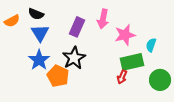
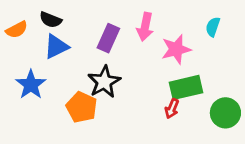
blue triangle: (40, 33) -> (56, 47), turned 36
cyan semicircle: (151, 45) -> (213, 27), moved
blue star: (39, 60) -> (31, 85), moved

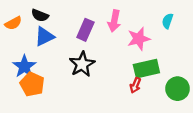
orange pentagon: (82, 107) -> (32, 84), moved

